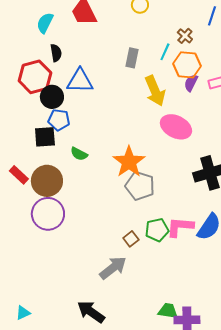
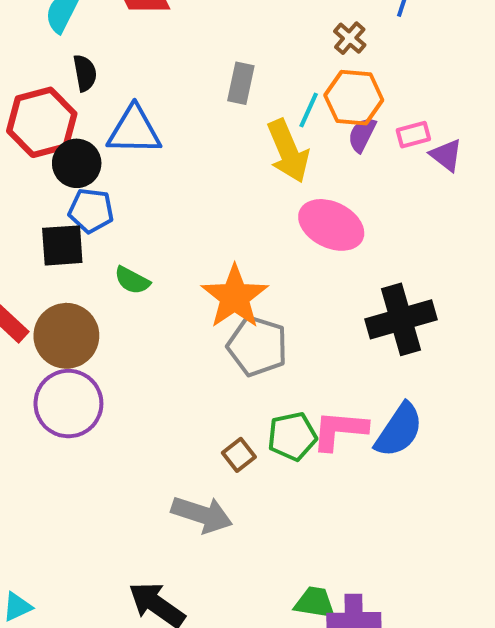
cyan line: (165, 52) -> (309, 110), moved
gray arrow: (113, 268) -> (202, 514), turned 56

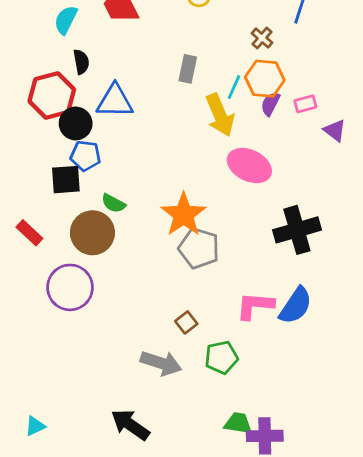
purple triangle: (446, 155) -> (335, 130), moved
brown circle: (66, 336) -> (92, 233), moved
green pentagon: (292, 436) -> (221, 357), moved

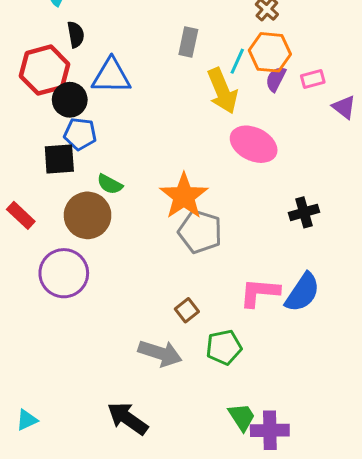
black cross: (297, 230) -> (304, 212), size x0.6
green trapezoid: (238, 423) -> (242, 417), turned 48

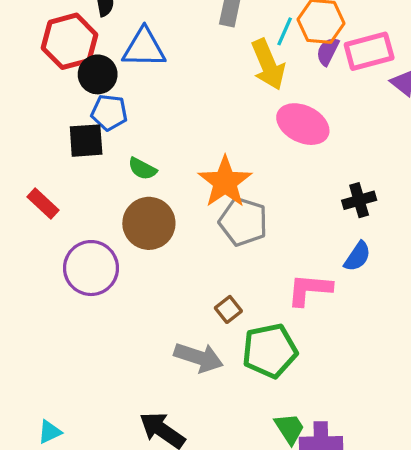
pink rectangle: (313, 79) -> (369, 51), size x1.8
brown circle: (88, 215) -> (149, 223), moved
blue semicircle: (302, 292) -> (357, 256), moved, size x0.7
green pentagon: (224, 347) -> (270, 351), size x1.4

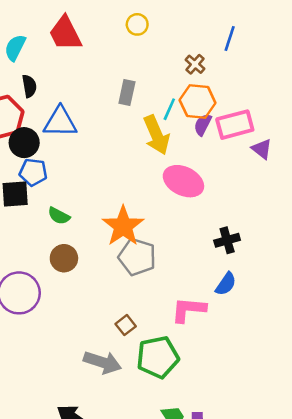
brown circle: (149, 223) -> (64, 258), size x0.7

